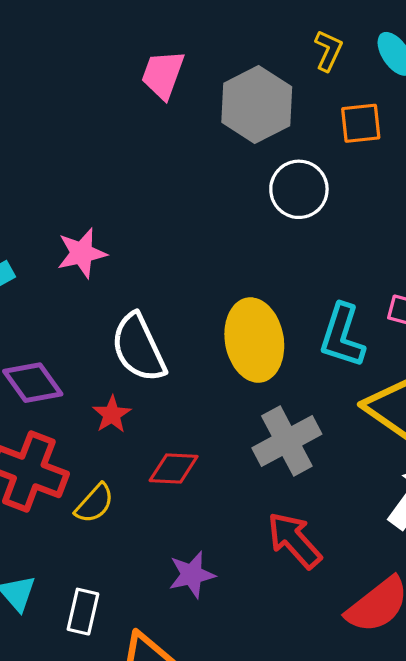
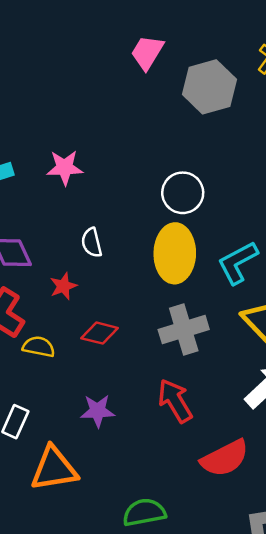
white circle: (299, 189) -> (183, 193), moved
cyan L-shape: (342, 336) -> (238, 263), turned 33
white semicircle: (139, 348) -> (92, 243), size x0.6
yellow semicircle: (95, 503) -> (39, 347), turned -132

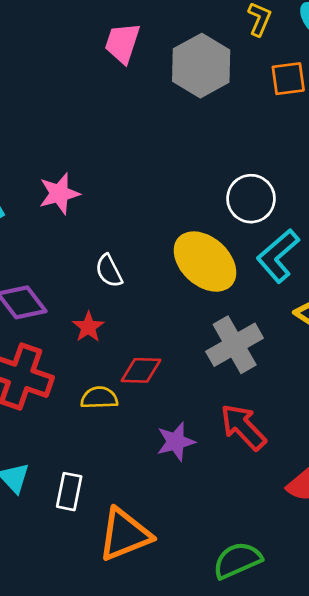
white circle: (183, 193) -> (251, 199), moved
yellow ellipse: (175, 253) -> (205, 262), turned -36
yellow semicircle: (39, 347) -> (99, 398), moved
purple star: (98, 411) -> (176, 442), moved

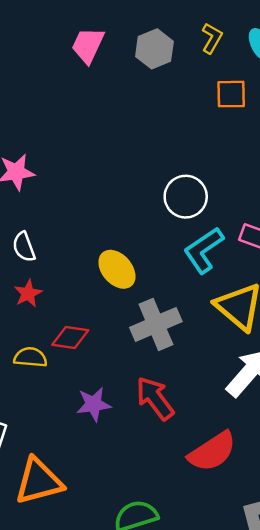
gray hexagon: (201, 66) -> (154, 49), moved, size x0.7
yellow ellipse: (205, 262) -> (117, 269), moved, size x0.7
white semicircle: (109, 271) -> (24, 247), moved

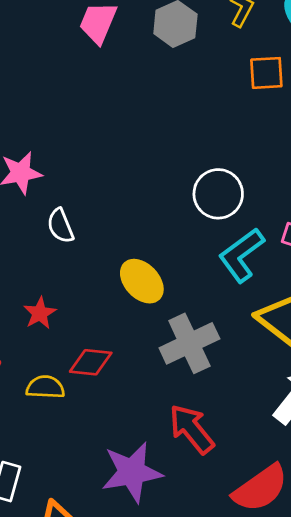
white semicircle: (24, 247) -> (60, 226), moved
purple star: (94, 404) -> (132, 472), moved, size x1.5

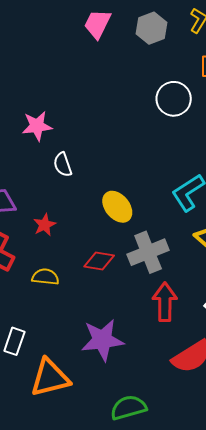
white circle: (218, 194) -> (174, 99), moved
red diamond: (91, 362) -> (99, 261), moved
red arrow: (192, 429) -> (165, 302), moved, turned 36

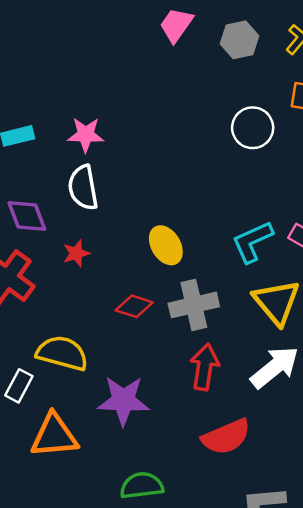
white semicircle: (63, 165) -> (83, 188), moved, size x1.5
yellow semicircle: (45, 277) -> (62, 353), moved, size x1.6

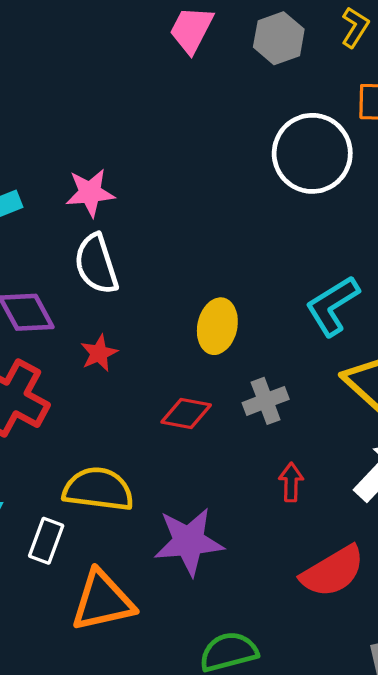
white circle: (253, 128) -> (312, 153), size x1.4
yellow ellipse: (166, 245) -> (217, 326), turned 51
gray cross: (194, 305) -> (266, 401), size x0.7
red arrow: (204, 367) -> (291, 482), size x0.6

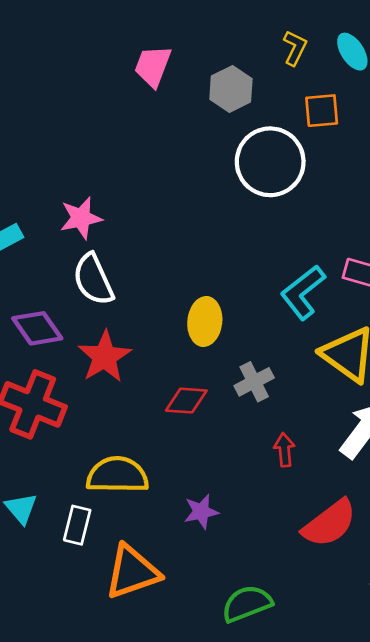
gray hexagon: (279, 38) -> (231, 89), moved
red star: (99, 353) -> (105, 357), size x1.6
purple star: (189, 541) -> (201, 512), size x0.6

